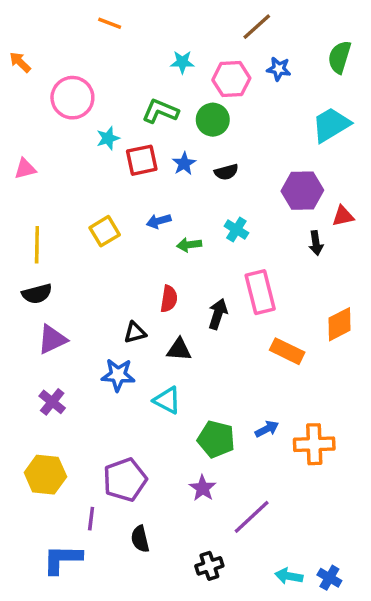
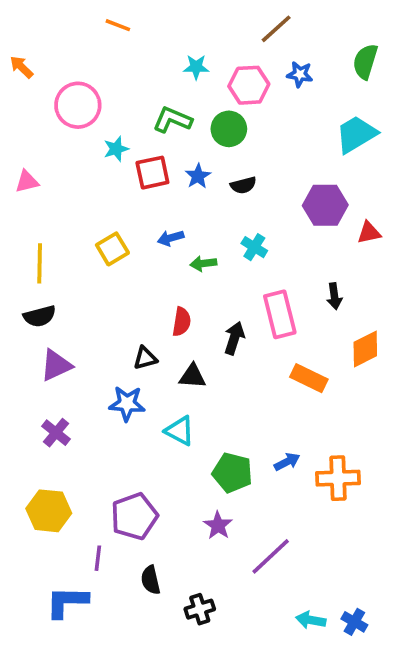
black arrow: (316, 243) -> (334, 296), moved
black cross: (209, 566) -> (200, 609), moved

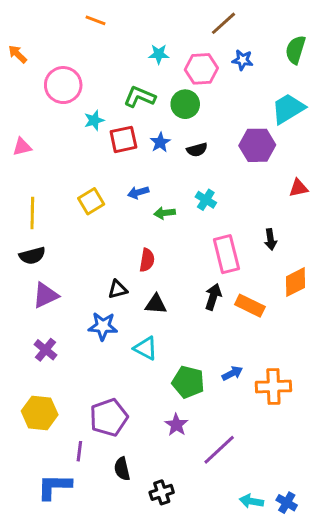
purple hexagon: (325, 205) -> (257, 145), moved
black arrow: (234, 338) -> (213, 297), moved

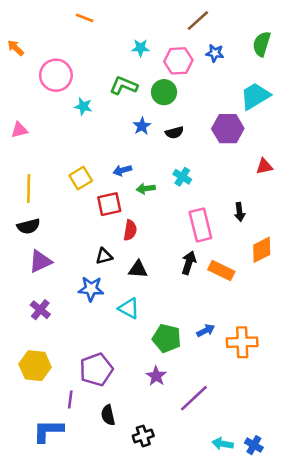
cyan star: (94, 120) -> (83, 106), turned 30
red square: (123, 139) -> (109, 204), moved

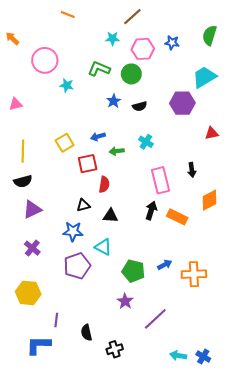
brown line: (198, 21) -> (132, 17), moved
purple pentagon: (96, 370) -> (77, 266), moved

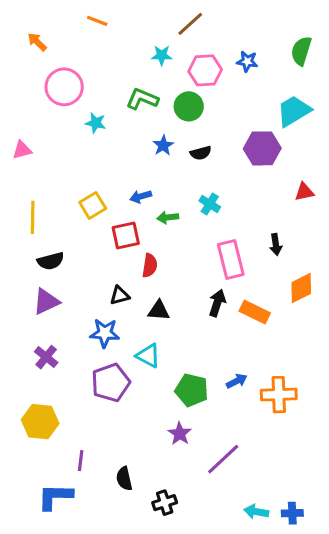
orange arrow: (12, 38) -> (37, 42), moved
black semicircle: (23, 181) -> (51, 261), moved
blue cross: (203, 357) -> (292, 513), turned -32

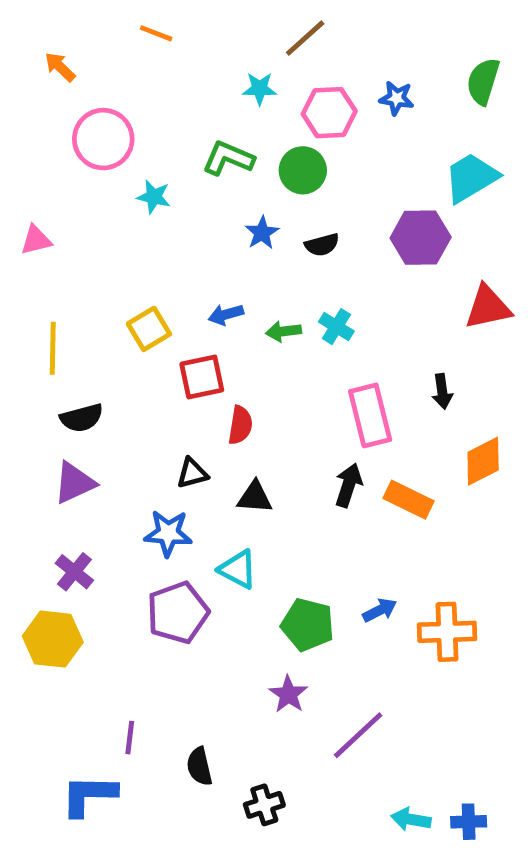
red triangle: (304, 192) -> (488, 307), size x1.5
green arrow: (168, 217) -> (284, 331), moved
yellow hexagon: (40, 422) -> (53, 639), moved

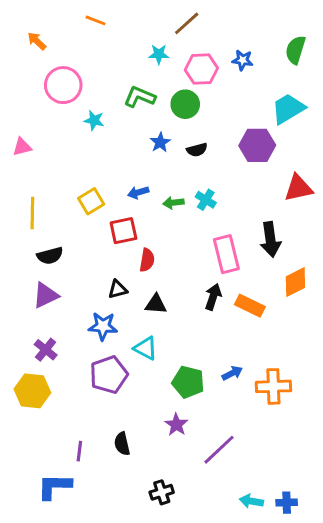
black arrow: (442, 391) -> (270, 239), size x1.6
black semicircle: (199, 766) -> (122, 444), moved

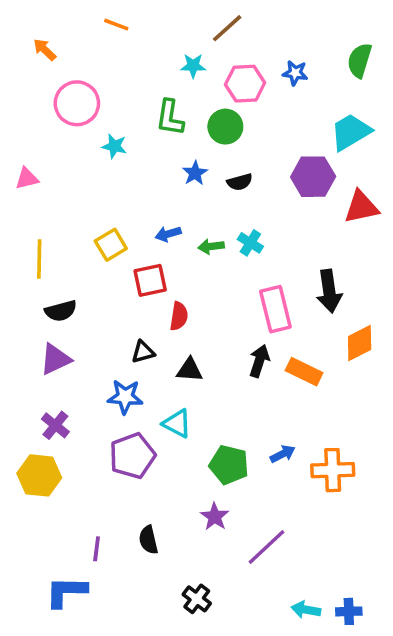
green L-shape: (140, 97) -> (170, 118), turned -104
red triangle: (298, 188) -> (361, 207), moved
black cross: (162, 492) -> (197, 599), turned -35

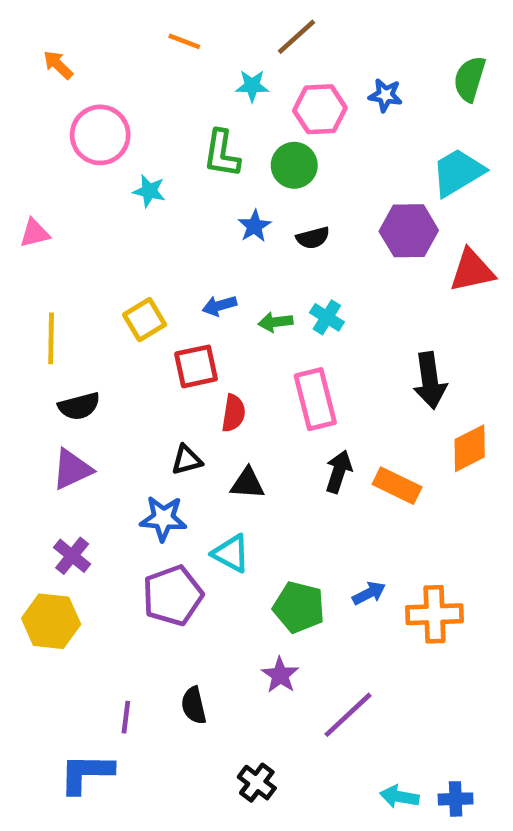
orange line: (116, 25) -> (184, 41), moved
pink rectangle: (275, 309) -> (315, 399), moved

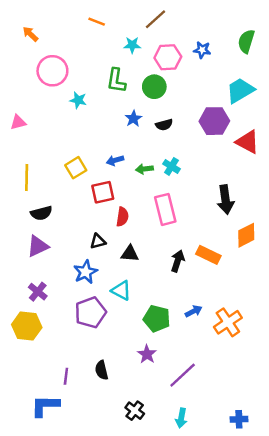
red triangle: (472, 271) -> (248, 142), turned 40
black arrow: (339, 472) -> (178, 261), moved
blue star: (163, 518) -> (86, 272), turned -30
orange cross: (434, 614) -> (228, 322), turned -32
cyan arrow: (399, 797) -> (181, 418), moved, turned -90

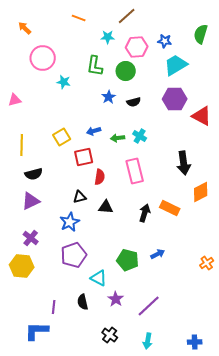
cyan trapezoid: (240, 90) -> (176, 65), moved
cyan triangle: (121, 290) -> (99, 278), moved
orange cross: (228, 322) -> (207, 263), moved, size x0.6
purple star: (147, 354) -> (116, 299), moved

